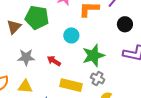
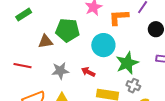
brown triangle: (14, 27) -> (46, 41), turned 42
cyan circle: (71, 35) -> (103, 45), size x1.5

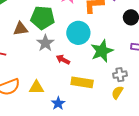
gray star: (60, 71) -> (45, 43), moved, turned -30
gray cross: (133, 86) -> (120, 75), moved, turned -32

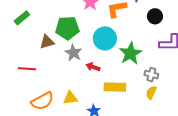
gray cross: (120, 75) -> (151, 75), turned 32

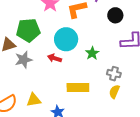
gray star: (73, 53) -> (24, 60), moved, turned 30
green star: (130, 53) -> (92, 53), size x0.6
red arrow: (93, 67) -> (55, 58), moved

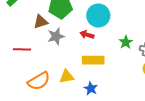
green star: (92, 53) -> (126, 42), moved
yellow rectangle: (78, 87) -> (93, 60), moved

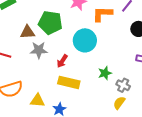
red arrow: (87, 35) -> (62, 61), moved, turned -88
yellow triangle: (67, 77) -> (38, 101), moved

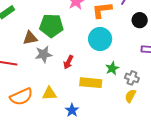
cyan circle: (85, 40) -> (100, 39), moved
yellow rectangle: (69, 82) -> (91, 83), moved
yellow triangle: (38, 101) -> (49, 94), moved

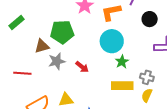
red arrow: (68, 62) -> (82, 67), turned -72
green star: (112, 68) -> (122, 62), moved
yellow rectangle: (91, 83) -> (122, 86), moved

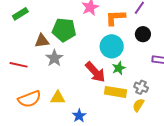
black circle: (150, 19) -> (143, 34), moved
gray star: (57, 61) -> (54, 58), turned -30
red arrow: (82, 67) -> (95, 72), moved, size x1.6

